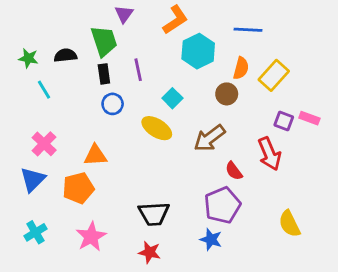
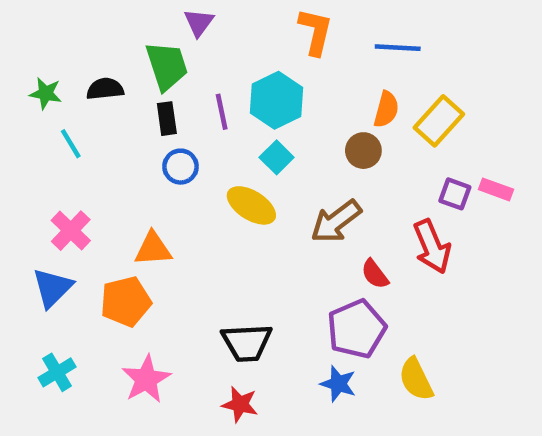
orange L-shape: (175, 20) -> (315, 32), moved, turned -44
cyan hexagon: (198, 51) -> (277, 100), moved
yellow semicircle: (289, 224) -> (416, 379), moved

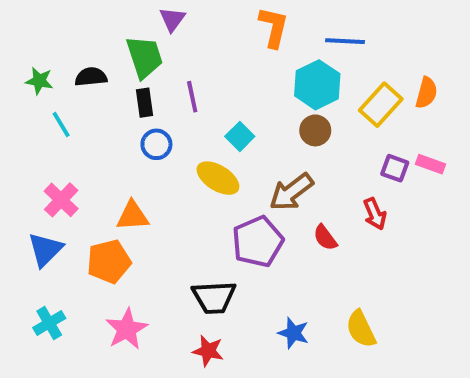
cyan hexagon: (277, 100) -> (317, 85), moved
orange semicircle: (386, 109) -> (426, 93), moved
red arrow: (432, 247) -> (375, 214), size x0.7
purple pentagon: (357, 329) -> (258, 242), moved

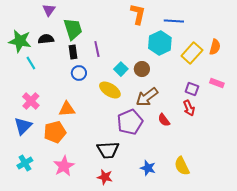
purple triangle: (172, 19) -> (49, 10), moved
green star: (39, 81) -> (20, 41), size x1.6
brown circle: (315, 130) -> (142, 69), moved
purple square: (395, 168) -> (192, 89), moved

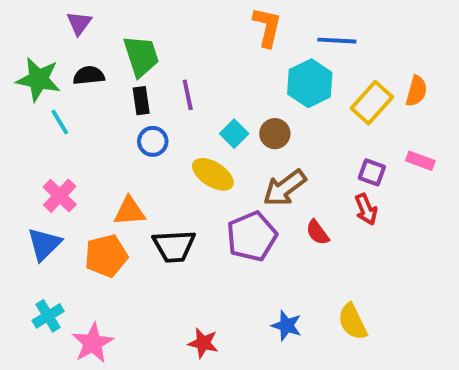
purple triangle: (49, 10) -> (79, 23), moved
black trapezoid: (108, 150) -> (174, 246), moved
pink star: (64, 166) -> (93, 343), moved

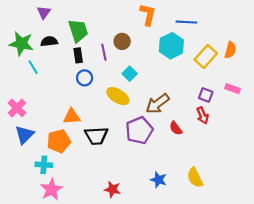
brown circle: (275, 134) -> (122, 41), moved
pink cross: (60, 196) -> (17, 108), moved
cyan cross: (48, 316) -> (44, 165), moved, turned 35

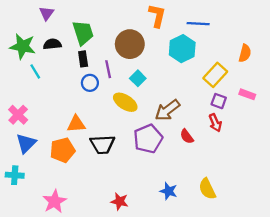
brown circle: (122, 41) -> (130, 44), size x1.6
purple line: (104, 52) -> (108, 69), moved
yellow rectangle: (206, 56) -> (215, 75), moved
cyan cross: (44, 165) -> (15, 175), moved

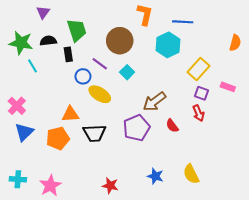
orange semicircle: (245, 53) -> (235, 43), moved
black rectangle: (83, 59) -> (68, 54), moved
purple line: (108, 69) -> (100, 64), turned -42
yellow ellipse: (125, 102) -> (100, 94), moved
cyan cross: (15, 175) -> (18, 179), moved

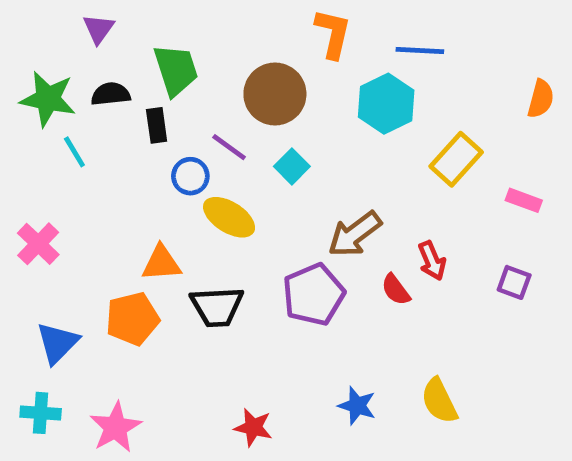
purple square: (202, 93) -> (514, 282), moved
red arrow: (198, 113) -> (432, 261), moved
blue triangle: (24, 132) -> (58, 343), moved

